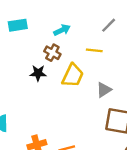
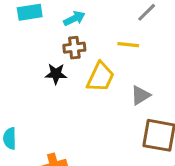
cyan arrow: (62, 30) -> (74, 18), moved
brown cross: (52, 53) -> (74, 48), turned -35

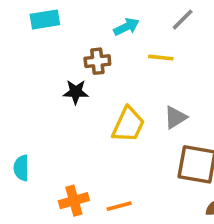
cyan arrow: (74, 18) -> (126, 27), moved
yellow trapezoid: (100, 77) -> (128, 125), moved

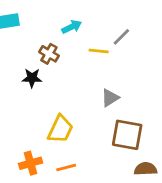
gray line: (183, 20) -> (121, 37), moved
brown cross: (97, 61) -> (49, 54), turned 36
yellow trapezoid: (128, 125) -> (60, 129), moved

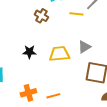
black star: (32, 78) -> (29, 52), moved
yellow trapezoid: (60, 129) -> (59, 54), moved, turned -120

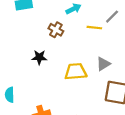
black star: (29, 52) -> (39, 57), moved

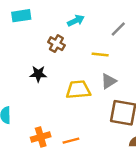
yellow line: (94, 28) -> (100, 55), moved

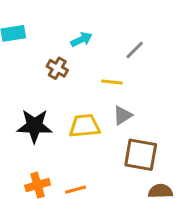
black star: (38, 74) -> (34, 126), moved, size x1.6

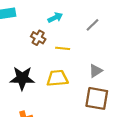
yellow line: (112, 82) -> (63, 48), moved
gray triangle: (122, 115) -> (96, 71), moved

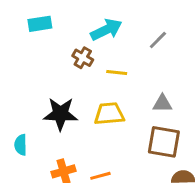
cyan arrow: (55, 18) -> (106, 30), size x1.5
gray triangle: (96, 71) -> (162, 103), turned 32

